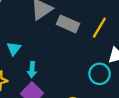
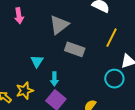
gray rectangle: (68, 24) -> (75, 49), moved

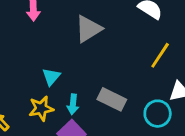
gray rectangle: (75, 49) -> (112, 99), moved
yellow star: (25, 91) -> (41, 108), moved

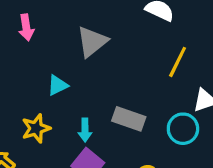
cyan triangle: (51, 77) -> (57, 85), moved, turned 30
yellow star: (41, 108) -> (36, 128), moved

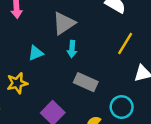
cyan circle: (183, 129) -> (122, 107), moved
cyan arrow: (85, 130) -> (72, 49), moved

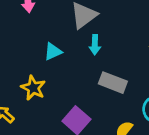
yellow star: (17, 83) -> (33, 88), turned -30

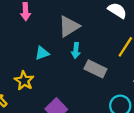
gray rectangle: (113, 83) -> (95, 69), moved

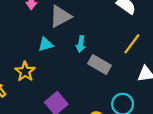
gray triangle: (69, 26) -> (60, 16), moved

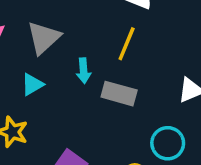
yellow line: (132, 44) -> (127, 44), moved

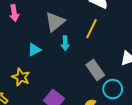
gray triangle: (44, 38) -> (55, 22), moved
gray rectangle: (119, 94) -> (95, 70), moved, turned 36

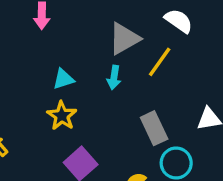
gray triangle: (55, 22) -> (124, 39), moved
yellow star: (21, 77) -> (62, 116), moved

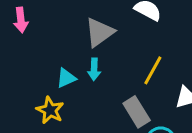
yellow line: (160, 62) -> (153, 70), moved
cyan triangle: (63, 79) -> (66, 78), moved

